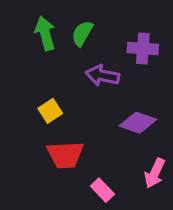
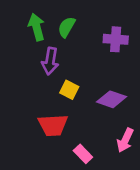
purple arrow: (102, 75) -> (50, 61), moved, turned -92
yellow square: (50, 111) -> (69, 90), moved, turned -30

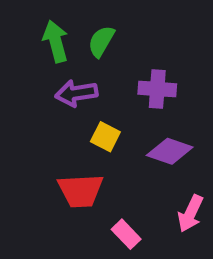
purple cross: (116, 39) -> (157, 89), moved
purple arrow: (50, 61) -> (76, 93), turned 72

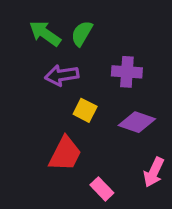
green arrow: (56, 41) -> (45, 33), turned -40
red trapezoid: (81, 191) -> (65, 154), turned -60

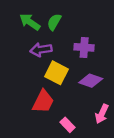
yellow square: (85, 110) -> (56, 73), size x1.5

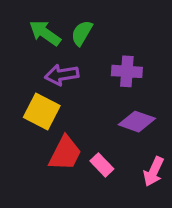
yellow square: (56, 73) -> (42, 111), moved
pink rectangle: (67, 125) -> (102, 165), moved

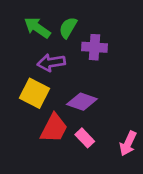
purple cross: (127, 71) -> (95, 47), moved
purple diamond: (137, 122) -> (82, 102), moved

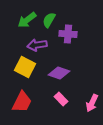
green arrow: (37, 28) -> (27, 20), turned -72
red trapezoid: (54, 128) -> (22, 102), moved

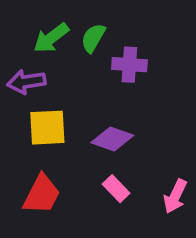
purple arrow: (37, 45) -> (26, 82), moved
yellow square: (25, 67) -> (47, 128), turned -30

